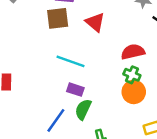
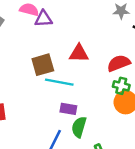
brown square: (58, 18) -> (43, 65), moved
red triangle: (95, 22) -> (79, 53), moved, turned -30

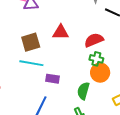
cyan line: (59, 82) -> (31, 63), moved
green semicircle: (79, 127) -> (83, 91), moved

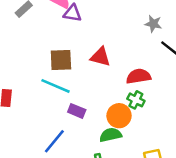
orange circle: (100, 73) -> (119, 116), moved
green semicircle: (83, 91) -> (111, 135), turned 48

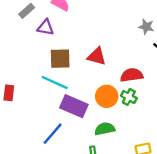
purple triangle: (72, 13) -> (46, 27), moved
purple rectangle: (77, 111) -> (74, 106), size x1.6
orange circle: (119, 116) -> (107, 96), moved

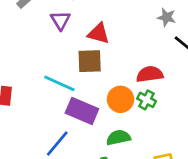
purple triangle: (46, 27) -> (60, 20), moved, turned 48
red triangle: (97, 56) -> (99, 33), moved
brown square: (60, 59) -> (90, 61), moved

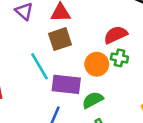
cyan line: (59, 83) -> (39, 66), turned 52
green semicircle: (118, 137) -> (93, 100), moved

